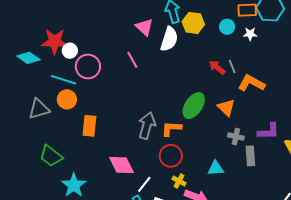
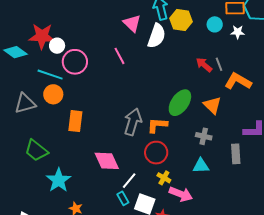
gray cross: (236, 137) -> (204, 136), moved

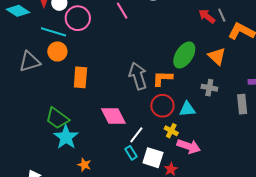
gray arrow: (133, 122) -> (138, 76), turned -32
green trapezoid: (36, 150) -> (57, 118), moved
cyan triangle: (201, 166) -> (187, 109), moved

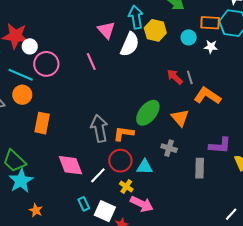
white line: (136, 135) -> (98, 175), moved

